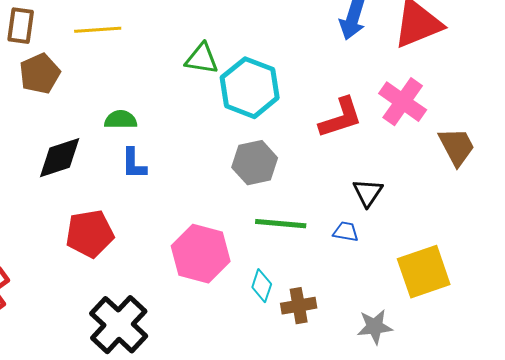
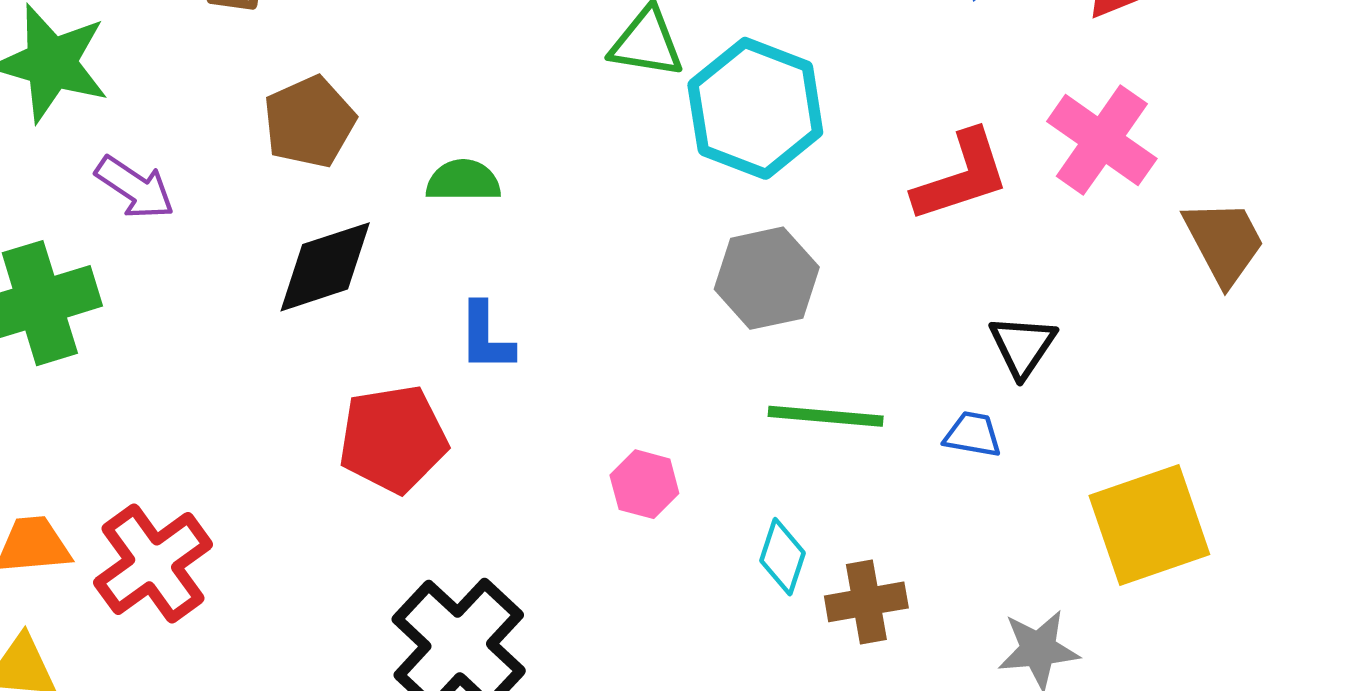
brown pentagon: (40, 74) -> (309, 122), moved
blue L-shape: (134, 164) -> (486, 337), moved
pink hexagon: (201, 254) -> (644, 484), size x0.5

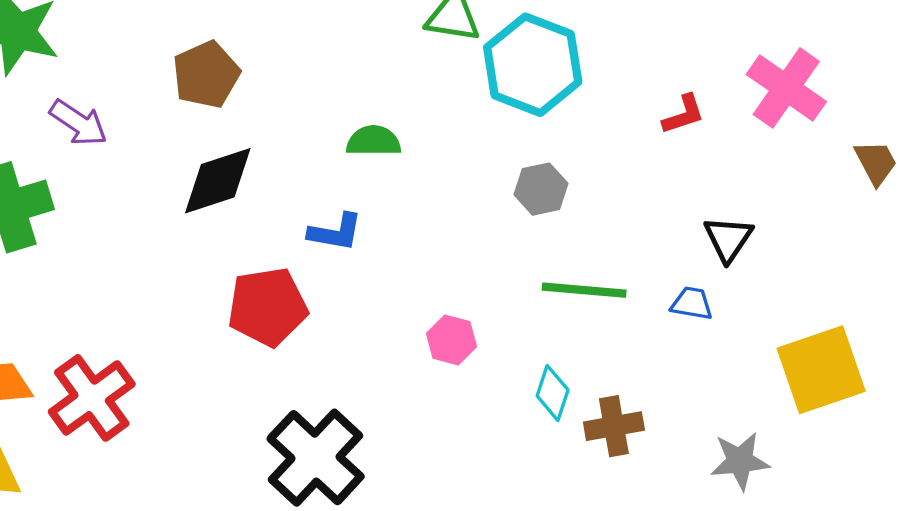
red L-shape: (961, 176) -> (684, 114), size x0.6
green semicircle: (463, 181) -> (374, 141), moved
brown trapezoid: (1224, 242) -> (876, 163), size x0.7
gray hexagon: (767, 278) -> (541, 189), size x0.7
blue L-shape: (486, 337) -> (335, 232), turned -80

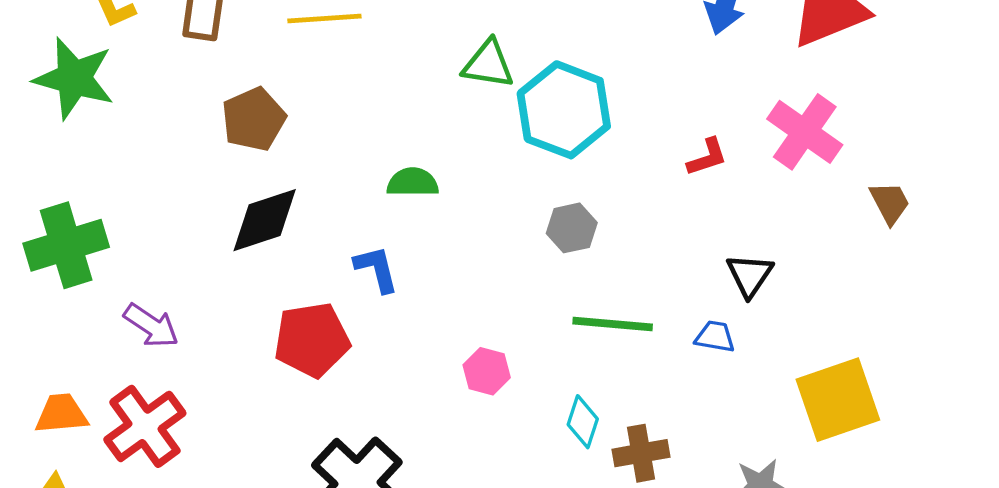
purple arrow: (78, 123) -> (151, 326), moved
blue L-shape: (335, 232) -> (376, 269), turned -114

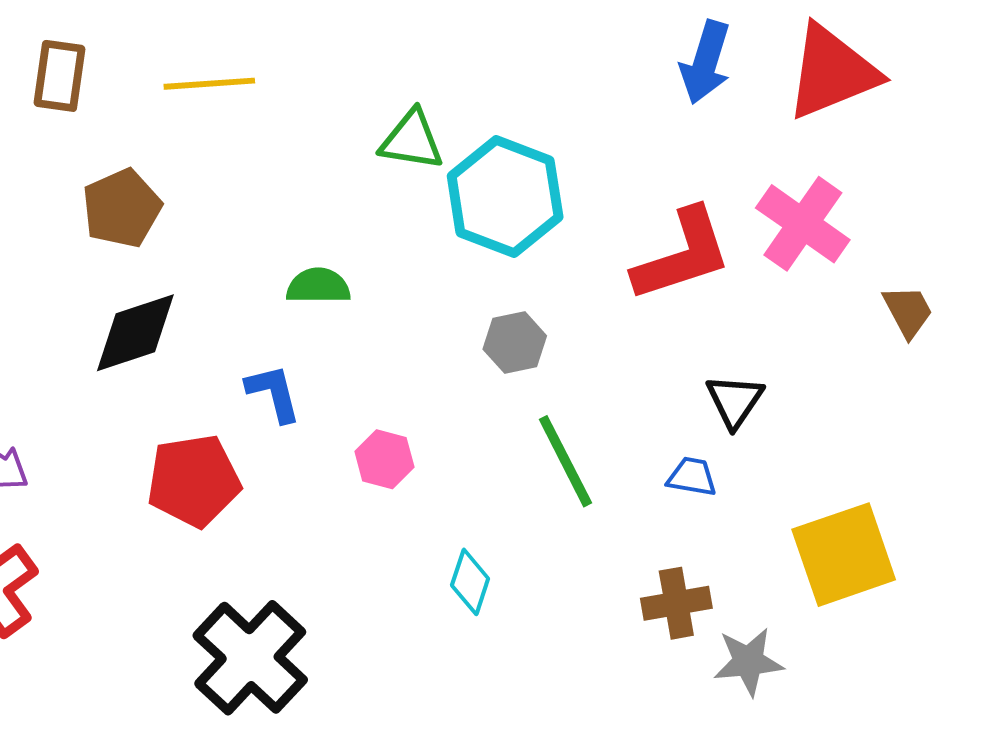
red L-shape: (707, 157) -> (682, 255), size x2.0
green line: (613, 324) -> (565, 461), turned 58
pink hexagon: (487, 371) -> (384, 459), moved
cyan diamond: (583, 422) -> (470, 582), moved
brown cross: (641, 453) -> (676, 603), moved

